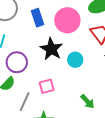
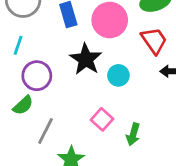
pink square: (47, 86) -> (102, 119), moved, turned -35
green arrow: (87, 102) -> (133, 134), turned 56

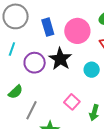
cyan circle: (118, 75) -> (92, 70), moved
purple circle: (37, 76) -> (35, 63), moved

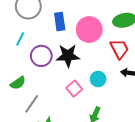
black star: (60, 59) -> (68, 56), turned 30
cyan circle: (92, 70) -> (98, 79), moved
pink square: (72, 102) -> (74, 89), moved

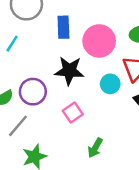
purple circle: (41, 56) -> (33, 92), moved
cyan circle: (98, 79) -> (110, 84), moved

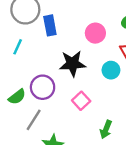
blue rectangle: (63, 27) -> (50, 25), moved
pink circle: (99, 41) -> (95, 33), size x0.7

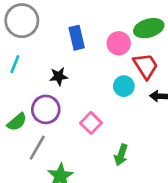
blue rectangle: (50, 25) -> (77, 38), moved
pink circle: (95, 33) -> (119, 43), moved
black star: (73, 64) -> (59, 76), moved, size x0.6

